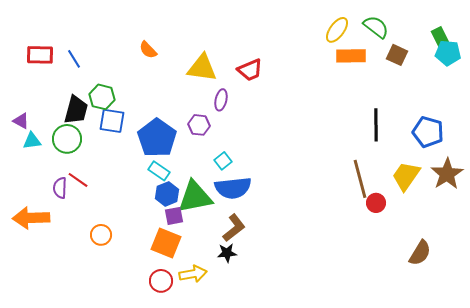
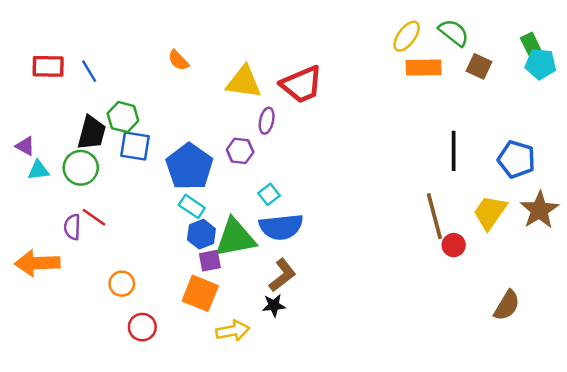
red trapezoid: (250, 70) -> (302, 84), size x1.4
red circle: (161, 281) -> (142, 327), moved

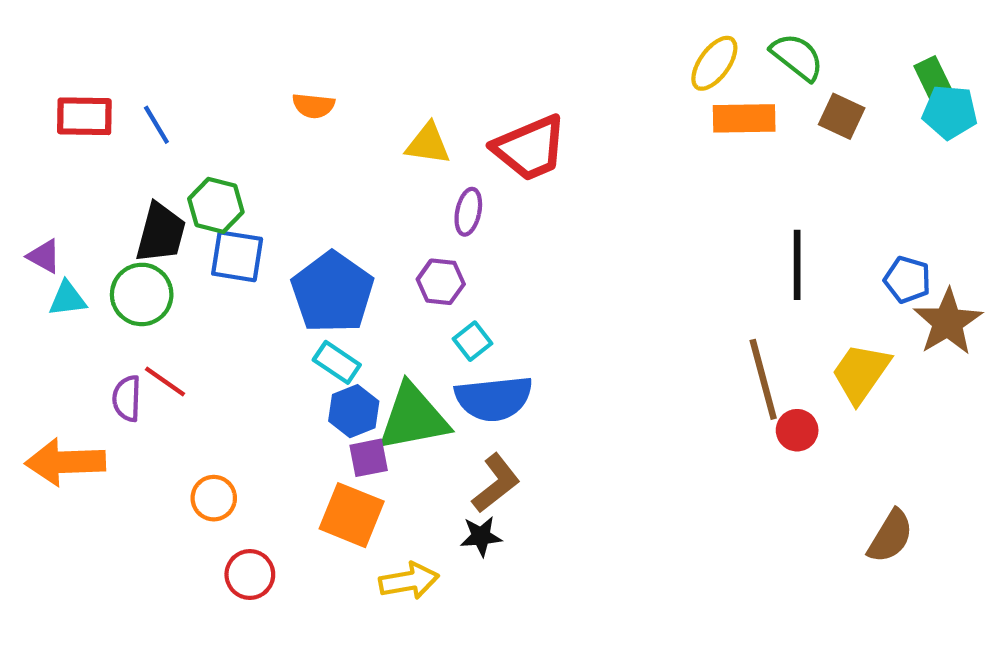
orange semicircle: (178, 60) -> (313, 106), turned -40
yellow triangle: (244, 82) -> (428, 144), size x0.7
purple hexagon: (240, 151) -> (441, 282), moved
blue pentagon: (516, 159) -> (907, 280), size x0.7
brown star: (539, 210) -> (948, 322), moved

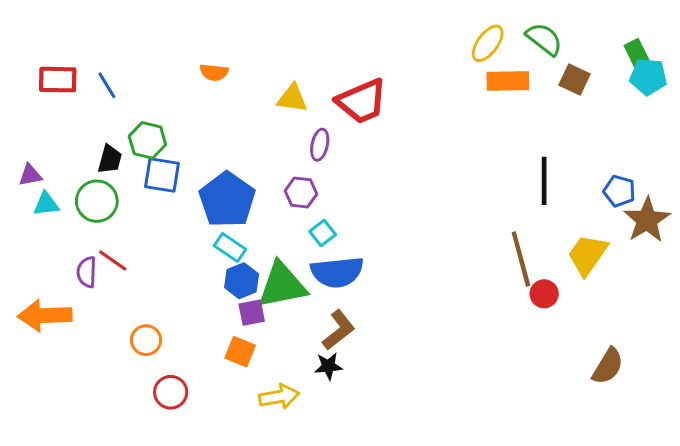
black trapezoid: (161, 233) -> (110, 159), size x0.7
purple triangle: (44, 256) -> (30, 175), turned -40
orange square: (352, 515) -> (240, 352), size x0.7

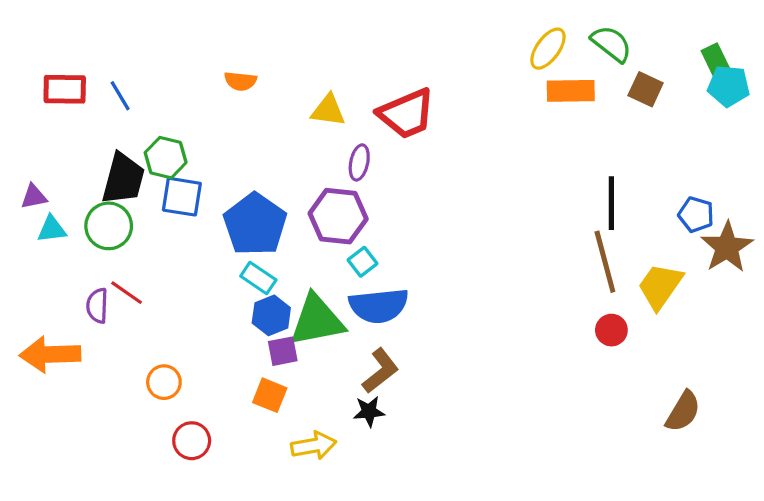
black trapezoid: (110, 159) -> (123, 179), size x1.6
purple hexagon: (301, 192) -> (338, 216), size x1.6
brown line: (521, 259) -> (605, 262), moved

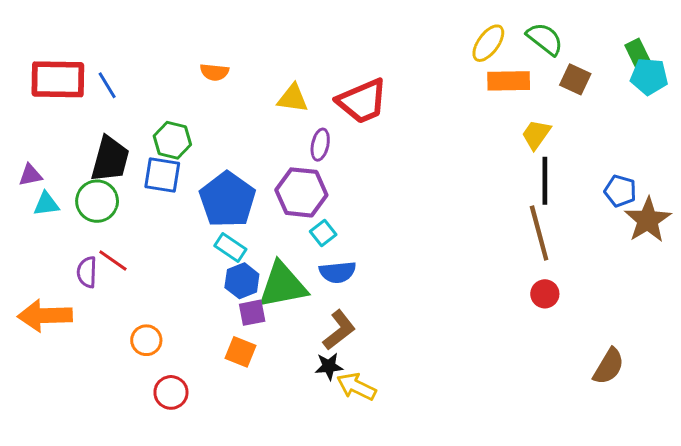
red rectangle: (65, 89) -> (58, 79), size x1.4
green hexagon: (166, 158) -> (172, 140), moved
yellow trapezoid: (660, 286) -> (536, 134), moved, size x0.7
blue semicircle: (379, 306) -> (338, 272), size x0.7
yellow arrow: (314, 446) -> (356, 387), moved, turned -144

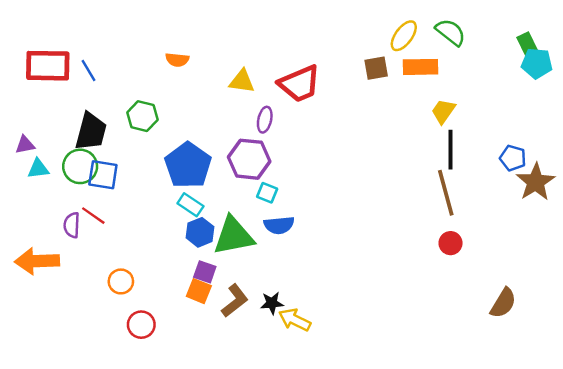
brown square: (575, 79) -> (376, 68), moved, turned -35
blue square: (162, 175) -> (103, 175), moved
cyan square: (323, 233) -> (267, 193), turned -30
purple square: (252, 313) -> (205, 272), moved, turned 30
brown L-shape: (339, 330) -> (235, 301), moved

